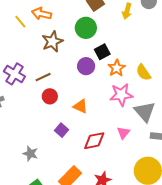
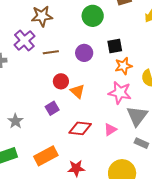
green circle: (86, 28) -> (93, 16), moved
brown star: (52, 42) -> (42, 16), moved
purple circle: (86, 66) -> (84, 53), moved
red circle: (50, 96) -> (61, 81), moved

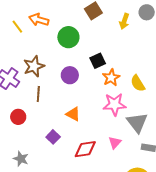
brown star: (42, 16) -> (34, 66), moved
brown line: (51, 52) -> (38, 94), moved, turned -63
red circle: (61, 81) -> (18, 117), moved

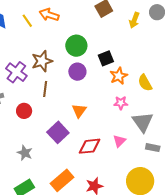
green circle: (68, 37) -> (76, 46), moved
pink star: (115, 104) -> (121, 103), size x0.6
orange triangle: (73, 114) -> (79, 111), turned 35
purple square: (53, 137) -> (58, 132), size x1.5

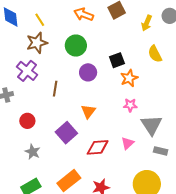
orange arrow: (49, 15) -> (84, 14), moved
green circle: (76, 46) -> (76, 46), moved
brown star: (42, 61) -> (37, 43), moved
yellow semicircle: (145, 83) -> (155, 54), moved
red circle: (24, 111) -> (27, 121), moved

